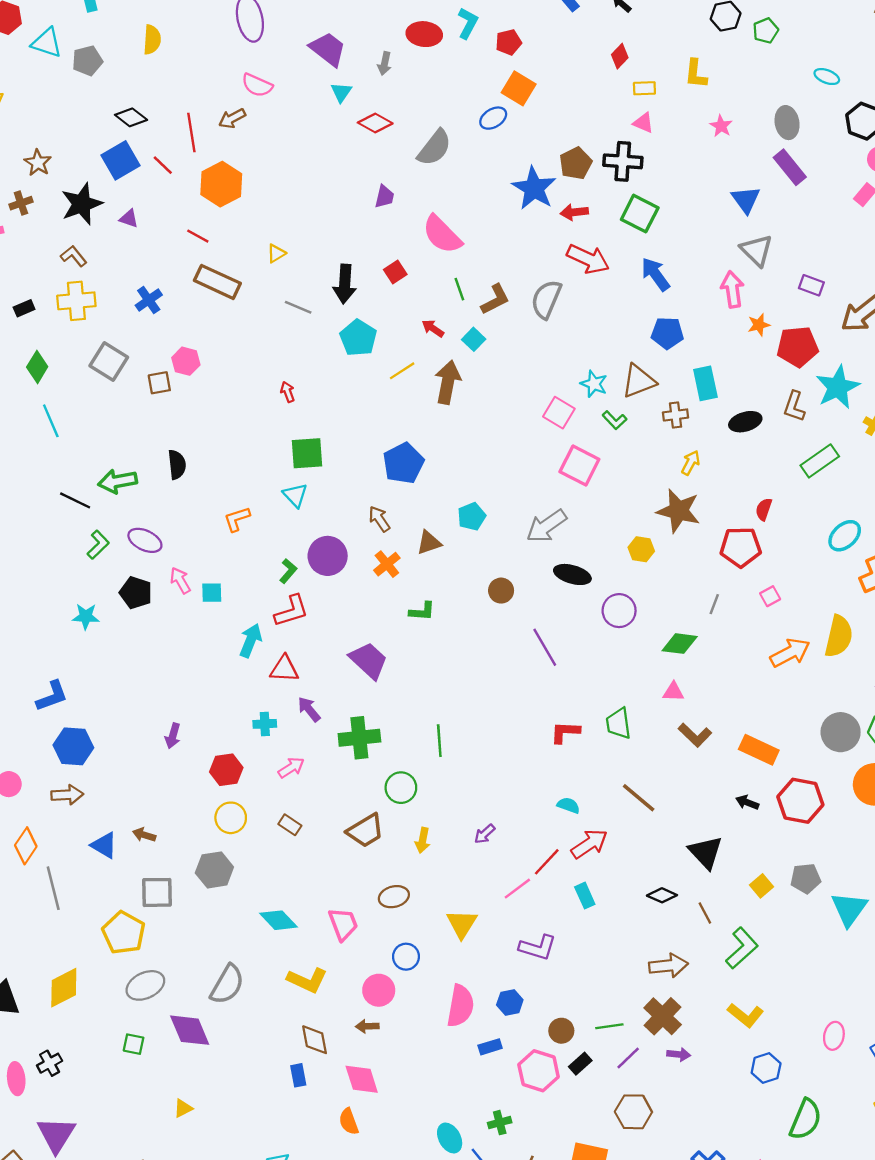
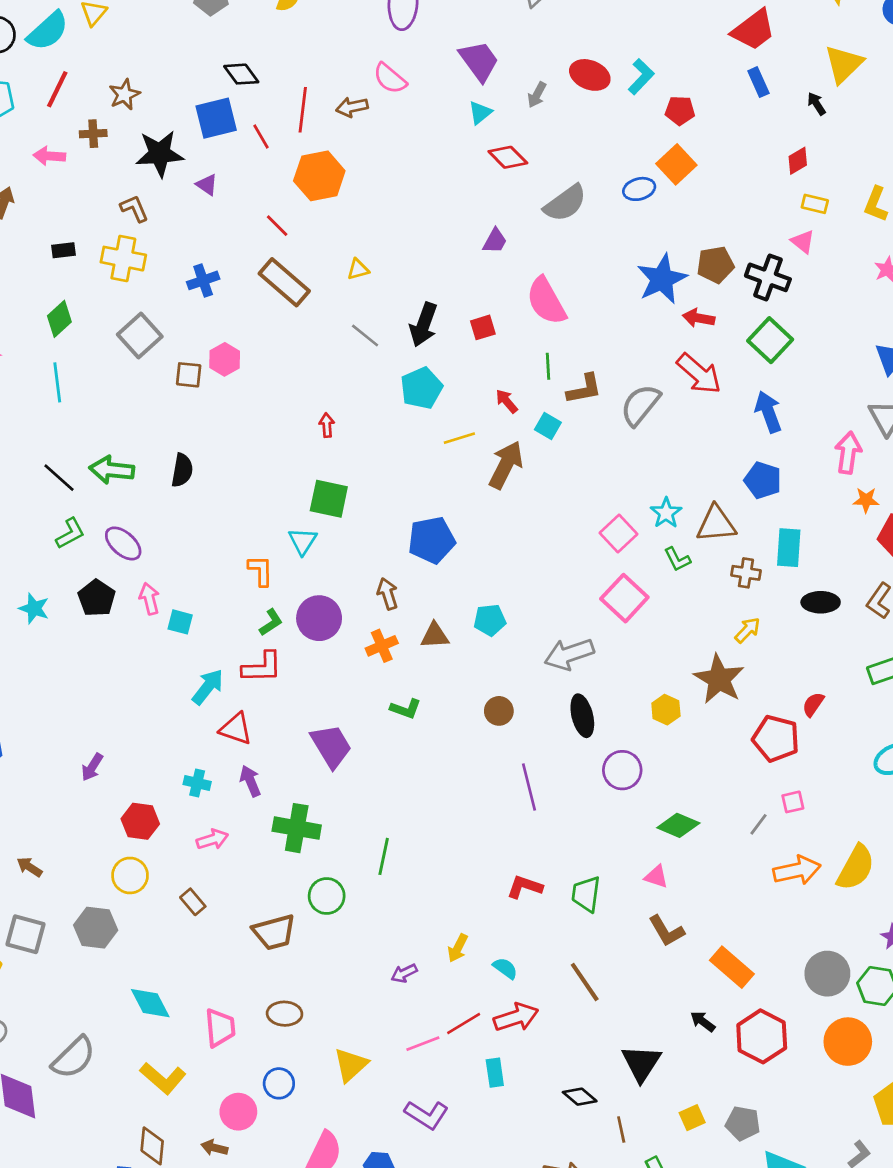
cyan square: (474, 339) -> (548, 426), turned -30
orange L-shape: (237, 519) -> (261, 571), moved, turned 92
black ellipse: (572, 574) -> (582, 716), turned 44
gray line: (714, 604) -> (759, 824), moved
yellow arrow: (423, 840) -> (458, 948), moved

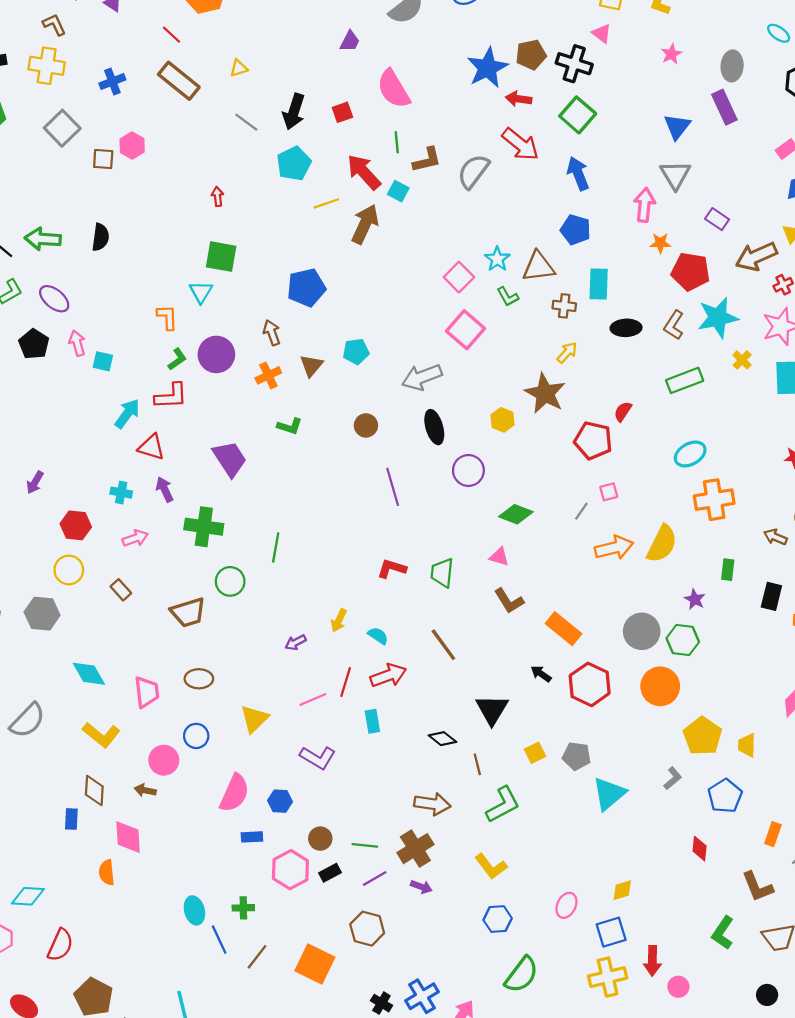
red arrow: (507, 401) -> (364, 172), size x1.8
brown triangle: (435, 636) -> (311, 366), turned -45
red line: (464, 1024) -> (346, 682), turned -40

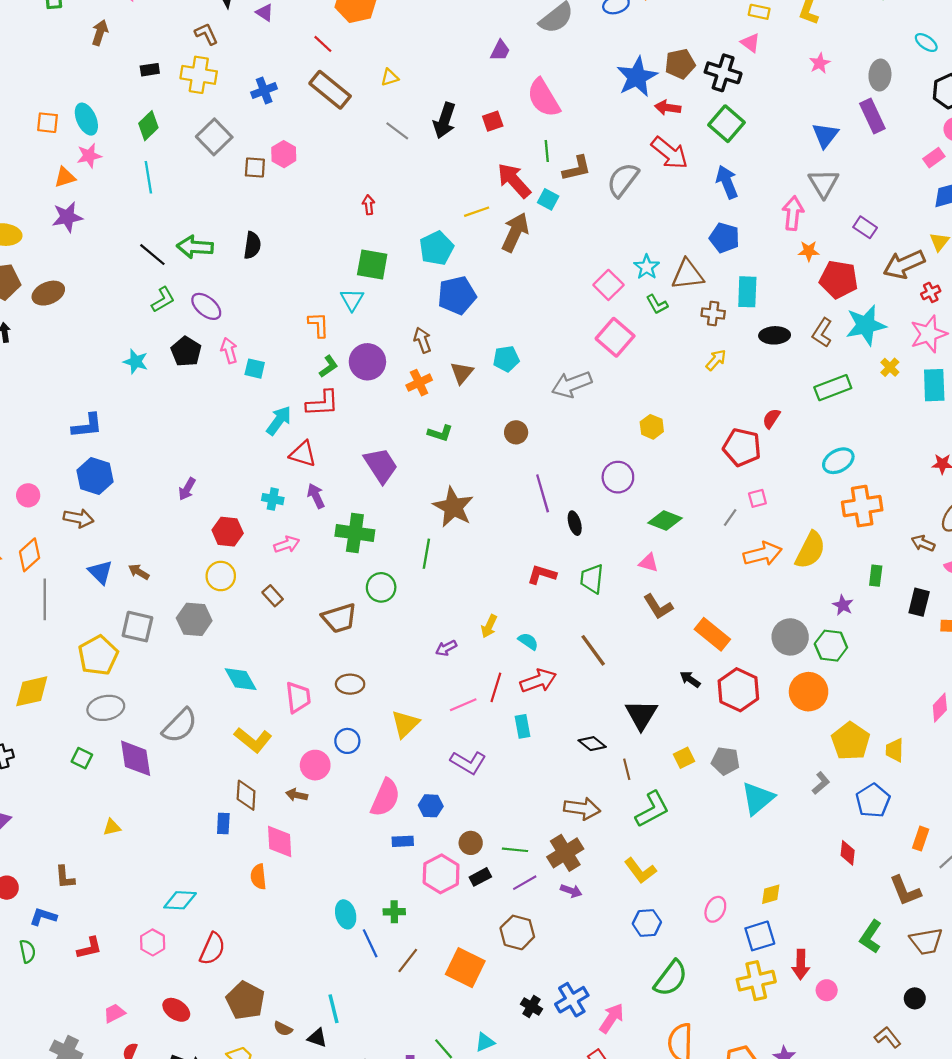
cyan pentagon: (294, 164) -> (437, 248), moved
brown star: (545, 393) -> (453, 507), moved
black ellipse: (434, 427) -> (575, 523), moved, size x0.7

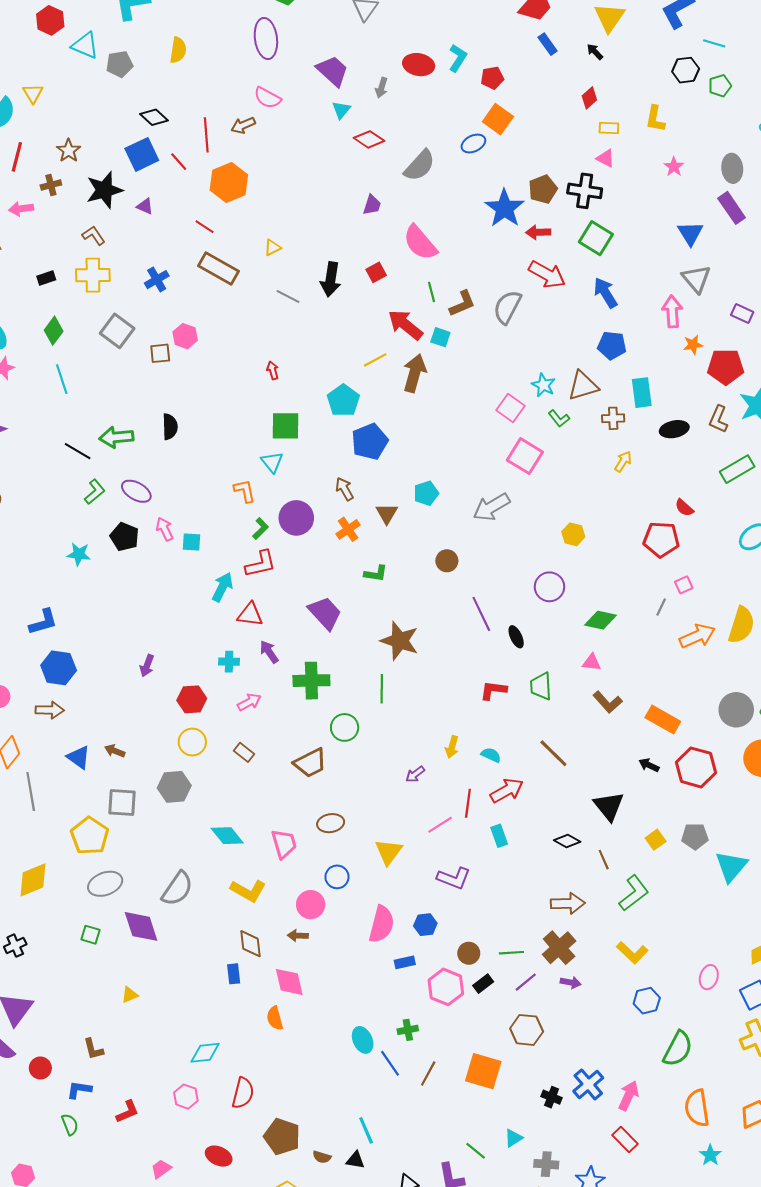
red semicircle: (771, 419) -> (684, 508), turned -72

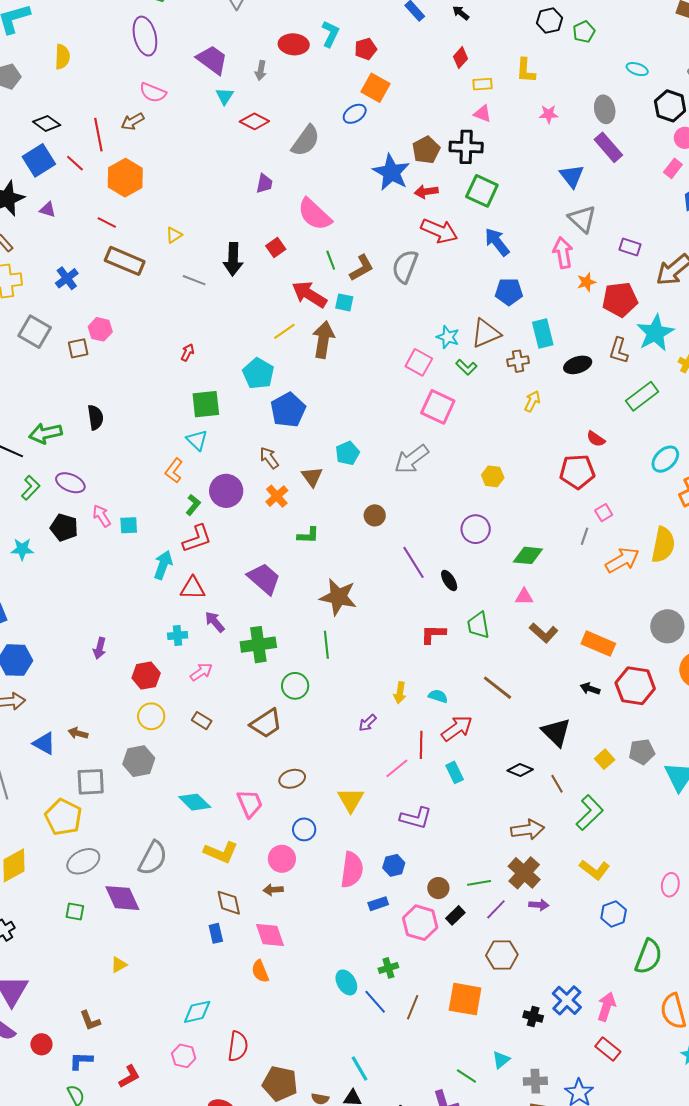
pink star: (674, 167) -> (549, 114), turned -30
red arrow: (273, 370) -> (188, 352), turned 48
orange L-shape: (245, 491) -> (174, 471), turned -125

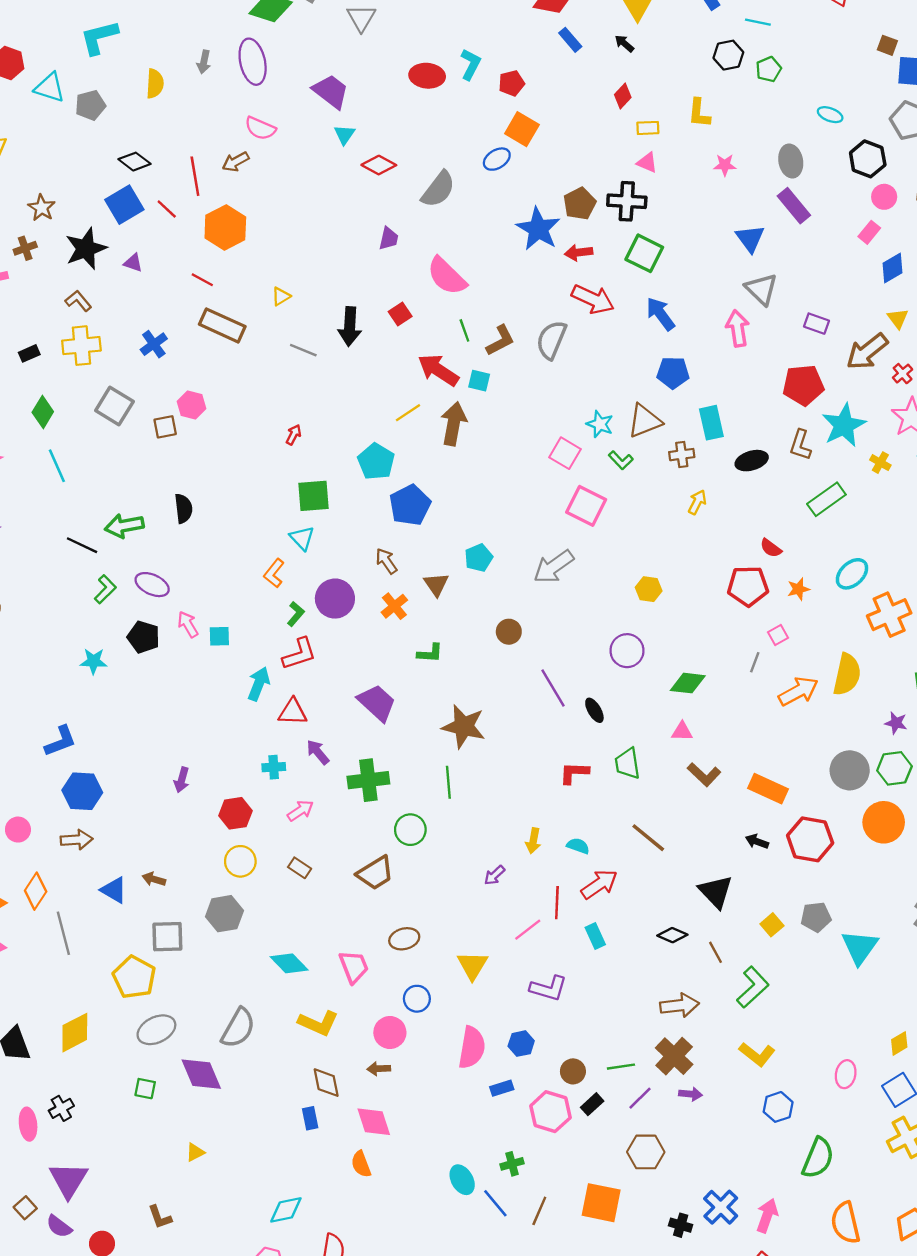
gray arrow: (261, 70) -> (204, 62), moved
orange star: (586, 282) -> (798, 589), moved

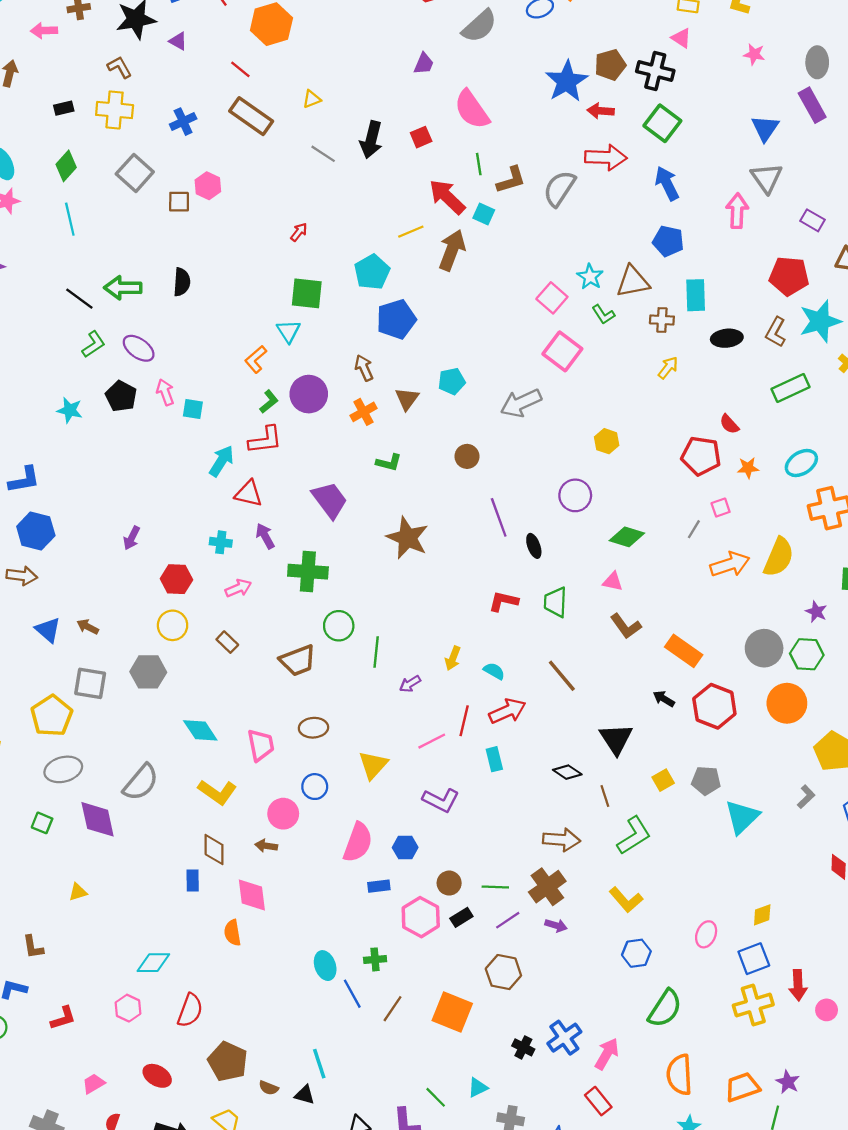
red arrow: (593, 299) -> (606, 157), turned -33
green line: (448, 782) -> (376, 652), moved

